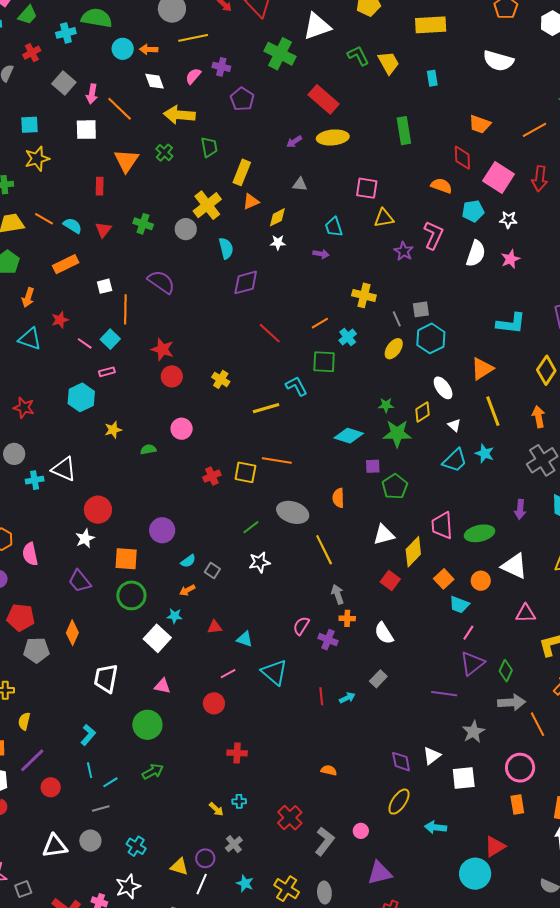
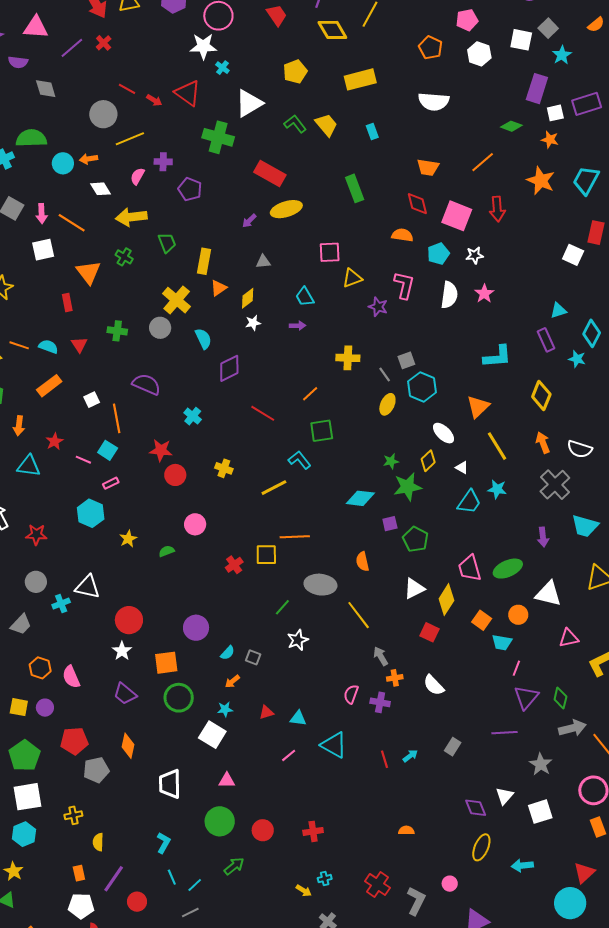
cyan cross: (348, 337) -> (193, 416), moved
gray rectangle: (378, 679) -> (453, 747), moved
red circle: (214, 703) -> (263, 830), moved

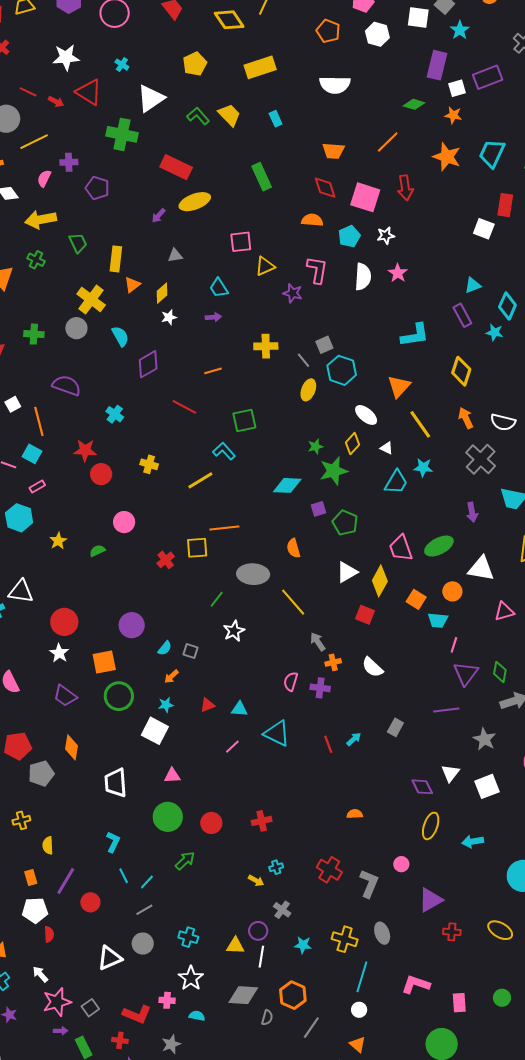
white star: (203, 46) -> (66, 57), moved
orange line: (310, 394) -> (213, 371), moved, turned 30

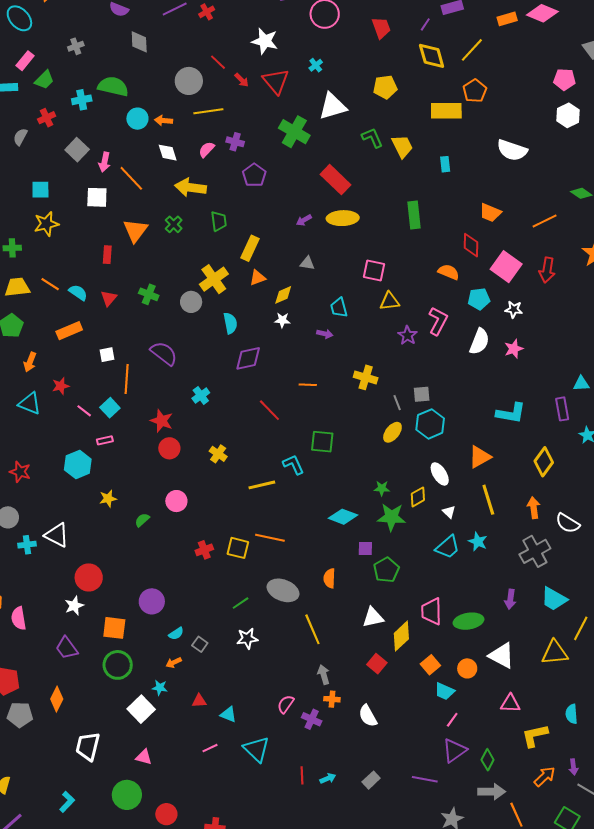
orange pentagon: (328, 31) -> (475, 91), moved
green semicircle: (97, 551) -> (142, 520), turned -35

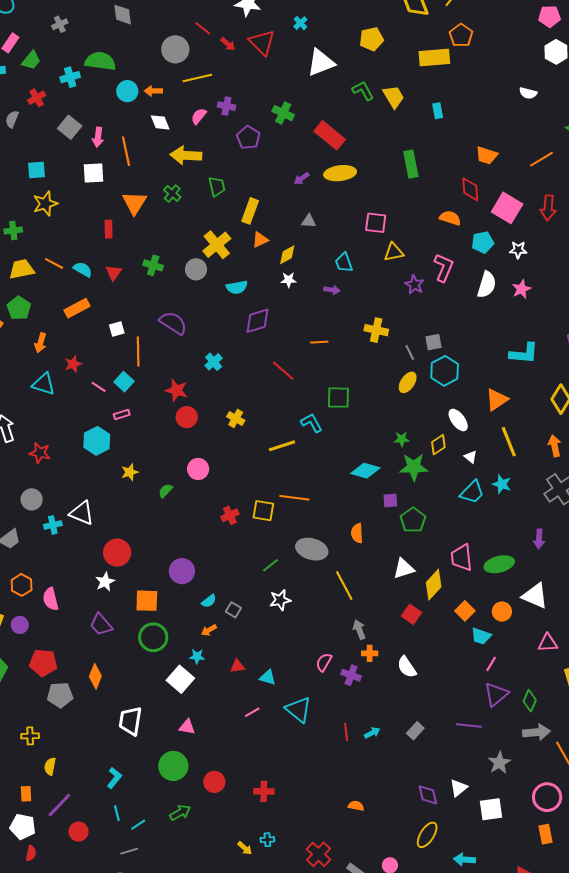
green cross: (294, 132) -> (283, 113), moved, size x0.7
white semicircle: (512, 150) -> (528, 93), moved, size x0.6
orange line: (131, 178) -> (126, 151), turned 36
cyan semicircle: (230, 323) -> (237, 287), turned 95

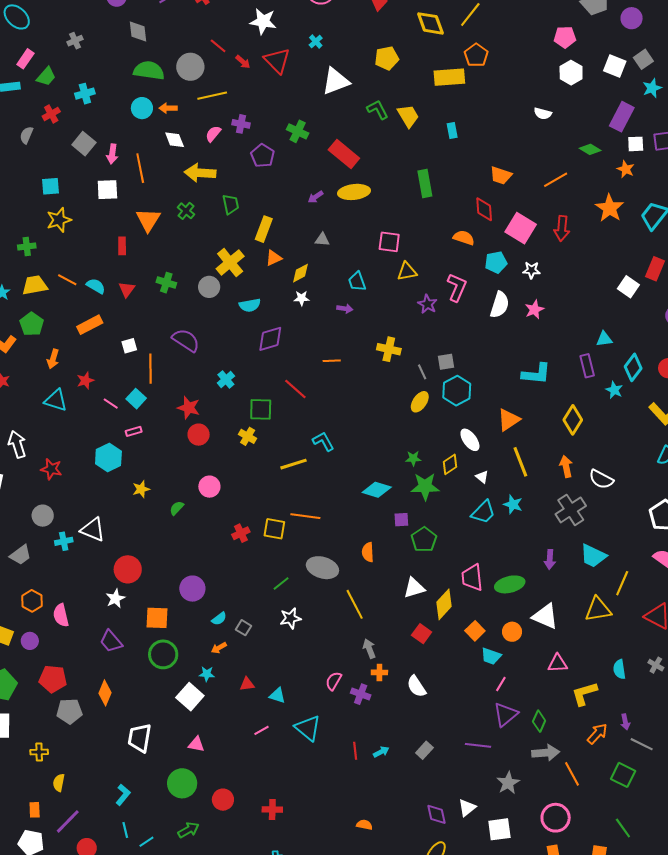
green semicircle: (100, 61) -> (149, 71), moved
green square: (338, 398) -> (261, 409), moved

